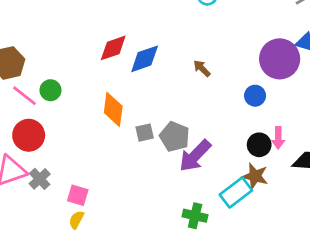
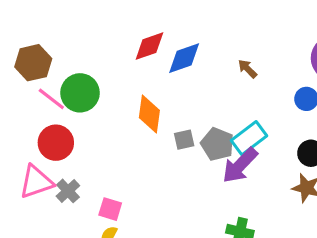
green circle: (50, 90) -> (80, 93), size x1.6
cyan rectangle: (236, 193) -> (249, 138), moved

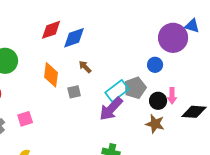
brown arrow: (248, 69) -> (85, 67), moved
gray pentagon: (217, 144) -> (135, 88), moved, turned 30
pink square: (110, 209) -> (25, 119), moved, turned -35

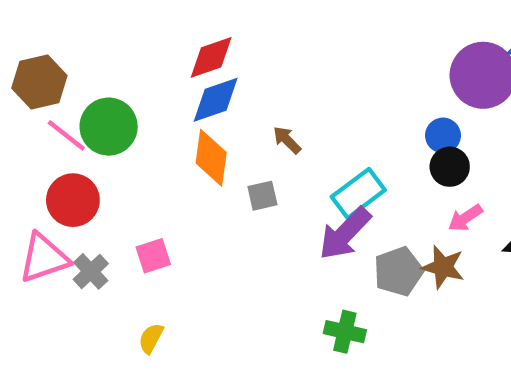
blue diamond: (74, 38) -> (216, 100), moved
gray pentagon: (135, 88) -> (398, 271), moved
pink arrow: (172, 96) -> (465, 218), moved, turned 56
black circle: (158, 101) -> (450, 167), moved

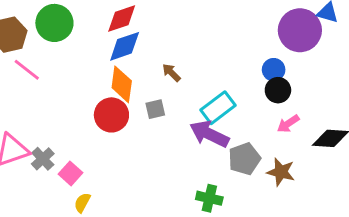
green circle: (109, 127) -> (54, 23), moved
red circle: (73, 200) -> (111, 115), moved
purple arrow: (345, 234) -> (209, 134), turned 72
pink square: (153, 256) -> (71, 173), moved, turned -30
brown star: (443, 267) -> (281, 172), moved

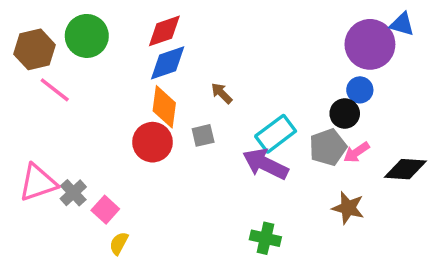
blue circle: (274, 70) -> (360, 90), moved
gray pentagon: (244, 159) -> (328, 147), moved

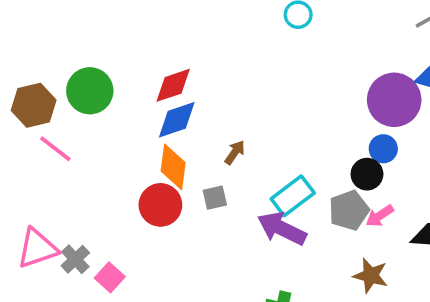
brown arrow: (222, 93) -> (235, 152), turned 80

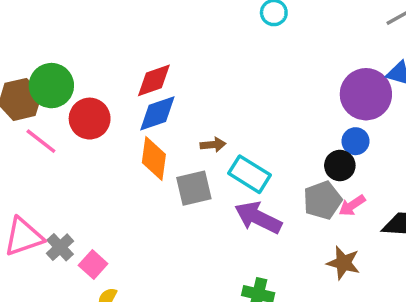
green circle: (90, 91) -> (51, 86), moved
brown arrow: (235, 152) -> (213, 145), turned 50
cyan rectangle: (293, 196) -> (249, 174), moved, turned 69
gray square: (215, 198) -> (194, 188), size x1.5
red circle: (160, 205) -> (90, 119), moved

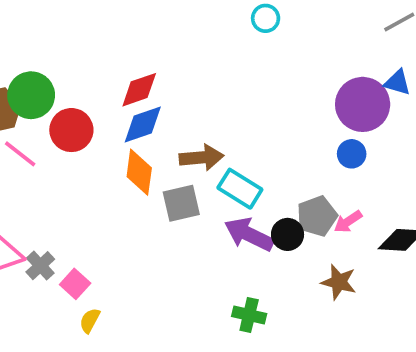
brown arrow: (213, 145) -> (201, 158), size x1.6
black circle: (340, 165) -> (288, 234), moved

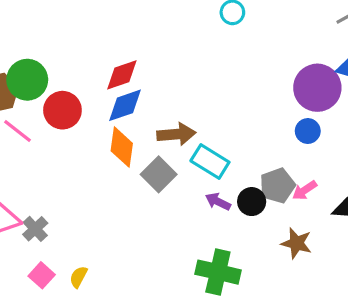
gray square: (181, 203) -> (159, 174), turned -32
purple arrow: (249, 234) -> (218, 202), size x0.6
pink square: (75, 284) -> (42, 275), moved
green cross: (249, 315) -> (218, 272), size x1.5

